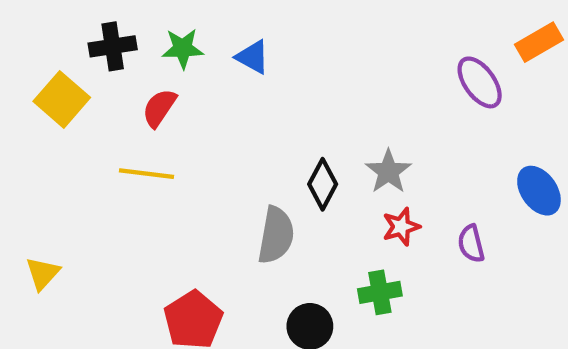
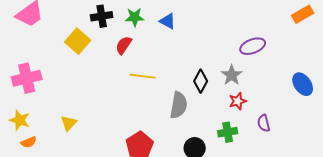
purple ellipse: (480, 82) -> (253, 46), moved, turned -75
yellow line: (147, 174) -> (143, 76), moved
purple semicircle: (471, 244) -> (264, 123), moved

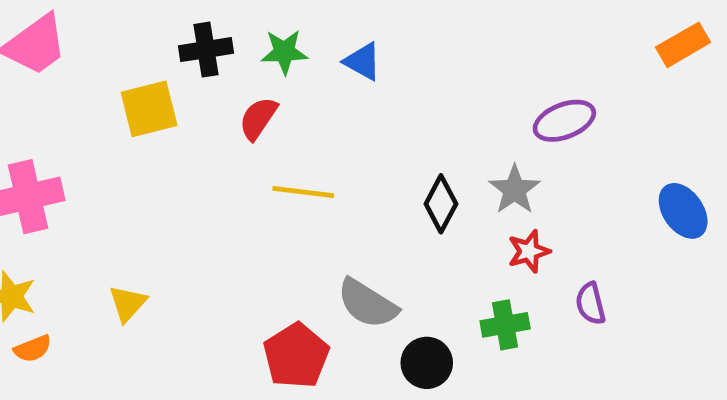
yellow square: (78, 41) -> (149, 109), turned 35
gray semicircle: (179, 105) -> (367, 304), moved, turned 112

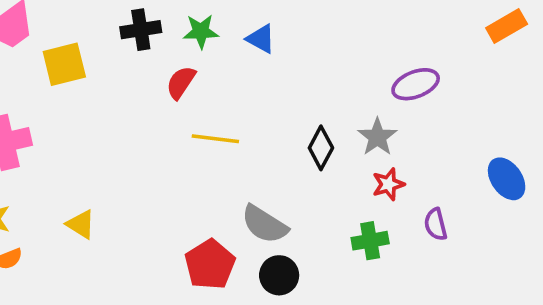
yellow square: (149, 109) -> (64, 64), moved
blue ellipse: (683, 211) -> (507, 179), moved
yellow triangle: (128, 304) -> (81, 224), turned -40
black circle: (427, 363) -> (279, 275), moved

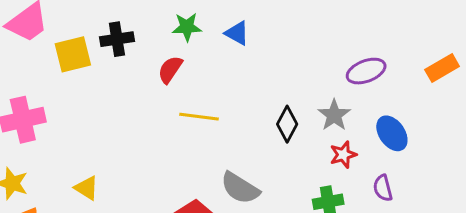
orange rectangle: (507, 26) -> (442, 68), moved
black cross: (141, 30) -> (117, 39), moved
blue ellipse: (507, 179) -> (392, 133), moved

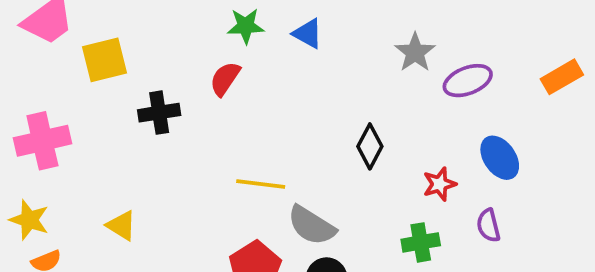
black cross: (117, 39) -> (159, 113), moved
gray star: (334, 115) -> (415, 52), moved
yellow line: (199, 117) -> (261, 184), moved

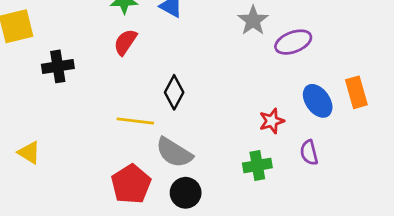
orange rectangle: (562, 77) -> (356, 92), moved, turned -76
red semicircle: (225, 79) -> (125, 42), moved
black diamond: (370, 146) -> (174, 92), moved

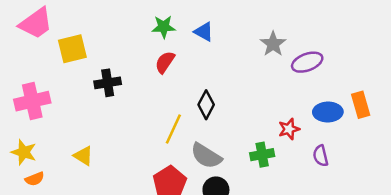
blue ellipse: (318, 101) -> (328, 112), turned -56
yellow line: (135, 121) -> (173, 129), turned -72
green cross: (257, 165) -> (262, 155), moved

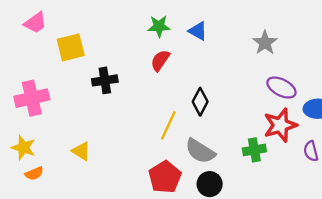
pink trapezoid: (36, 23) -> (35, 23), size x0.7
purple ellipse: (307, 62) -> (281, 88), moved, turned 48
red star: (289, 129) -> (280, 125), size x1.6

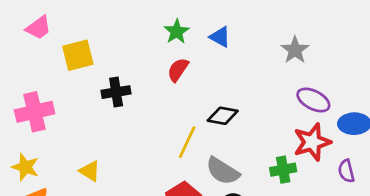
green star: (159, 26) -> (177, 32), turned -30
black diamond: (200, 102) -> (223, 116), turned 72

